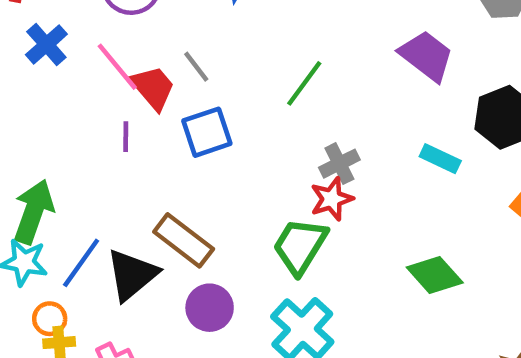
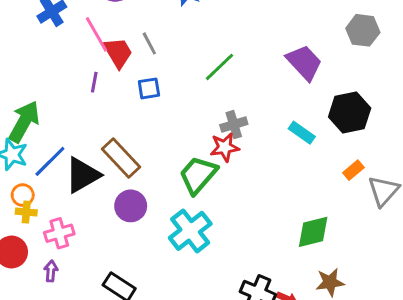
blue square: (207, 132) -> (149, 88), size x0.7
green diamond: (435, 275) -> (313, 232), moved, turned -72

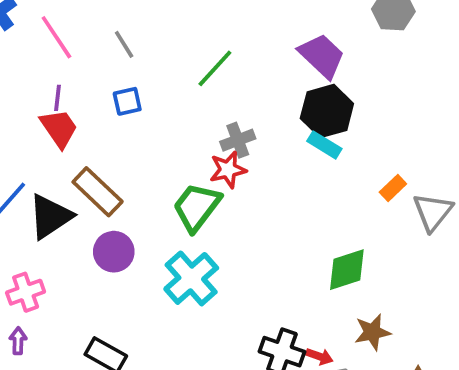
red trapezoid: (118, 52) -> (59, 128), moved
black hexagon: (350, 112) -> (327, 111), moved

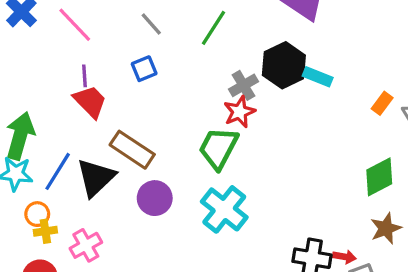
gray line: (124, 44) -> (151, 24), moved
black hexagon: (327, 111) -> (284, 65), moved
green diamond: (347, 270) -> (379, 177), moved

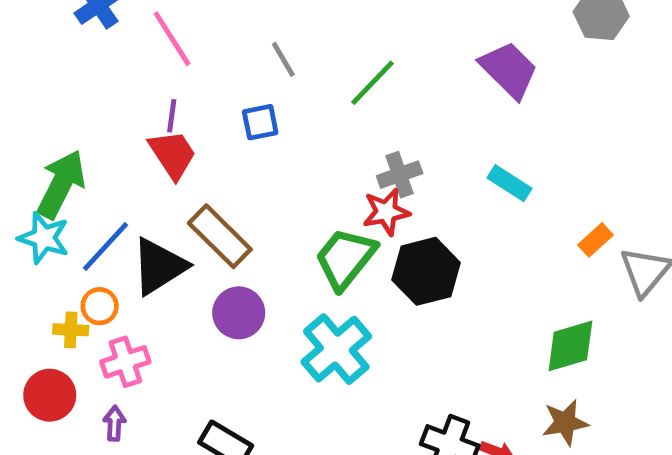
black hexagon: (284, 65) -> (426, 271), moved
orange circle: (37, 214) -> (100, 306), moved

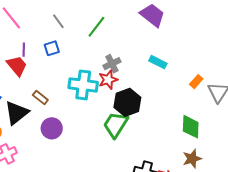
purple line: (172, 116) -> (24, 50), moved
brown rectangle: (220, 236) -> (40, 97), size x0.6
green trapezoid: (345, 258) -> (116, 125), moved
green diamond: (570, 346) -> (191, 127), turned -65
cyan cross: (336, 349) -> (83, 85), moved, turned -36

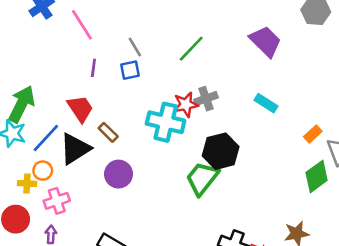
gray line: (58, 21) -> (135, 47), moved
red trapezoid: (17, 66) -> (80, 109), moved
red star: (108, 80) -> (186, 104), moved
green diamond: (191, 127) -> (317, 176), moved, turned 45

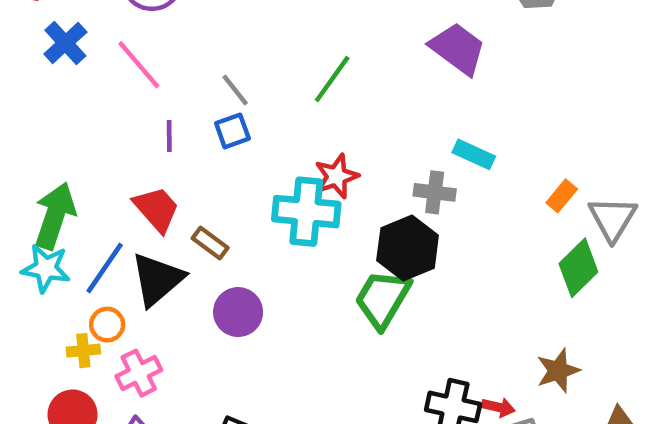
gray cross: (206, 99) -> (435, 192), moved, turned 35

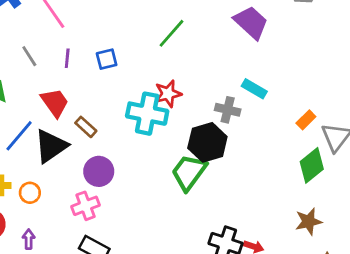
gray line: (235, 90) -> (29, 56), moved
orange circle: (107, 325) -> (30, 193), moved
brown star: (558, 371) -> (309, 222), moved
pink cross: (139, 373) -> (85, 206), moved

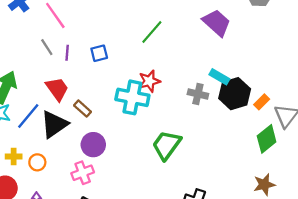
gray line: (29, 56) -> (47, 47), moved
black hexagon: (207, 142) -> (235, 94), moved

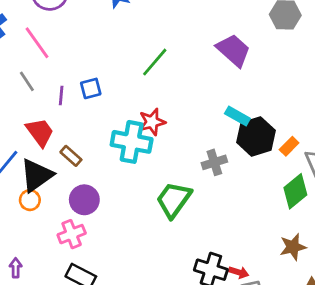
purple line: (67, 53) -> (61, 95), moved
gray cross: (198, 94) -> (214, 162), moved, turned -30
orange circle: (37, 162) -> (30, 200), moved

